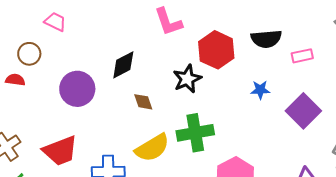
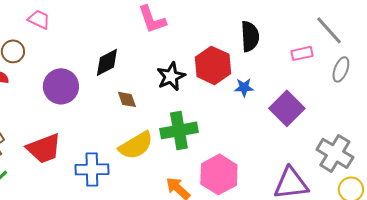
black semicircle: (266, 39) -> (250, 36), turned -88
red hexagon: (216, 50) -> (213, 65), moved
pink rectangle: (302, 56) -> (302, 53), moved

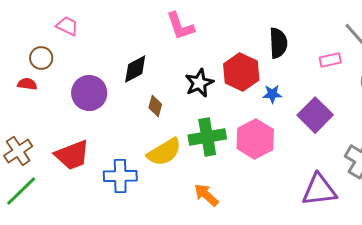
brown diamond: (127, 99) -> (155, 106), turned 35
pink hexagon: (219, 174) -> (255, 139), moved

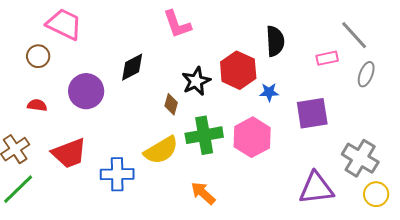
pink trapezoid: (67, 26) -> (64, 24), size x1.6
red semicircle: (27, 84) -> (37, 105), moved
brown diamond: (155, 106) -> (171, 104), moved
purple square: (315, 115) -> (312, 113), turned 36

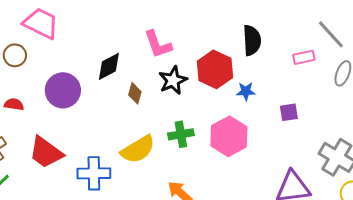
pink L-shape: (177, 24) -> (158, 44), moved
brown diamond: (171, 104) -> (135, 93), moved
purple square: (312, 113) -> (289, 112), size x0.6
green cross: (204, 135) -> (181, 134), size x0.7
red trapezoid: (69, 153) -> (46, 152), turned 57

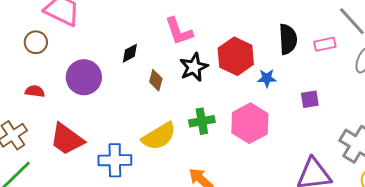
black semicircle: (252, 40) -> (288, 39), moved
black diamond: (109, 66) -> (130, 53), size x0.7

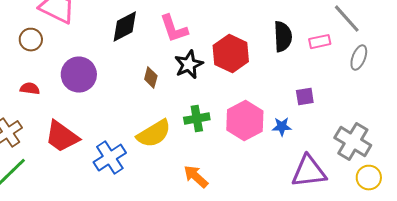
black diamond: (130, 53) -> (125, 27), moved, size x1.6
blue star: (267, 78) -> (282, 127), moved
blue cross: (115, 160) -> (110, 158), turned -32

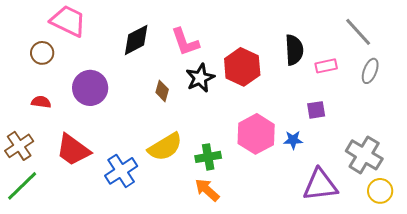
pink rectangle: (320, 42) -> (326, 66), moved
green cross: (197, 119) -> (208, 157), moved

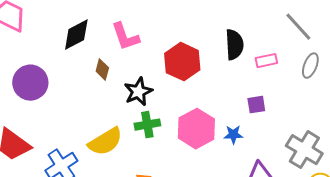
black star: (200, 78) -> (138, 92), moved
brown diamond: (162, 91) -> (102, 70), moved
green cross: (208, 157) -> (147, 125), moved

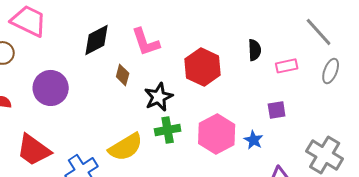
black semicircle: (234, 45) -> (255, 50), size x0.7
blue star: (233, 135) -> (254, 140), turned 30

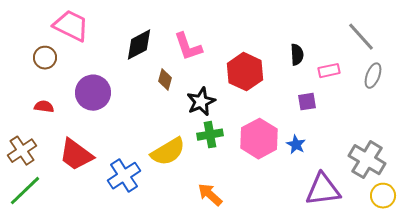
purple square: (277, 110) -> (307, 102), moved

